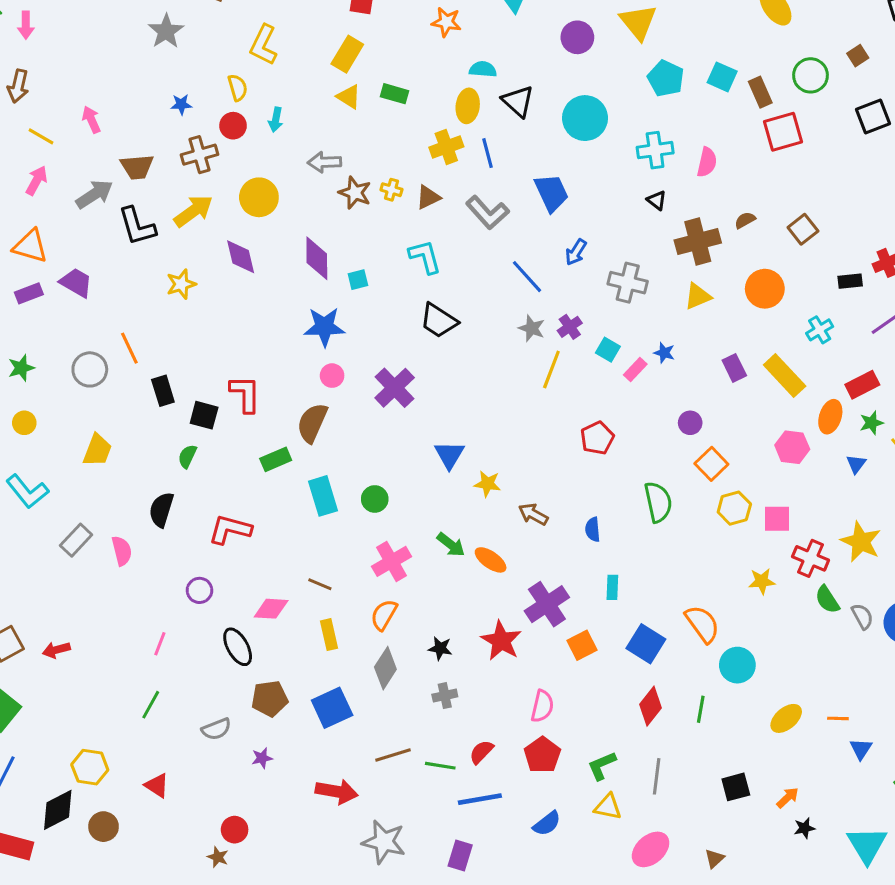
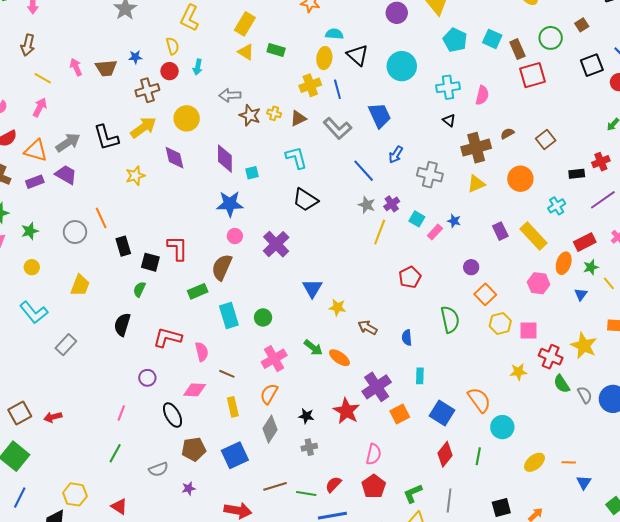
brown trapezoid: (137, 167) -> (106, 68), moved
gray arrow: (94, 194) -> (68, 143), moved
pink semicircle: (122, 551) -> (202, 352), moved

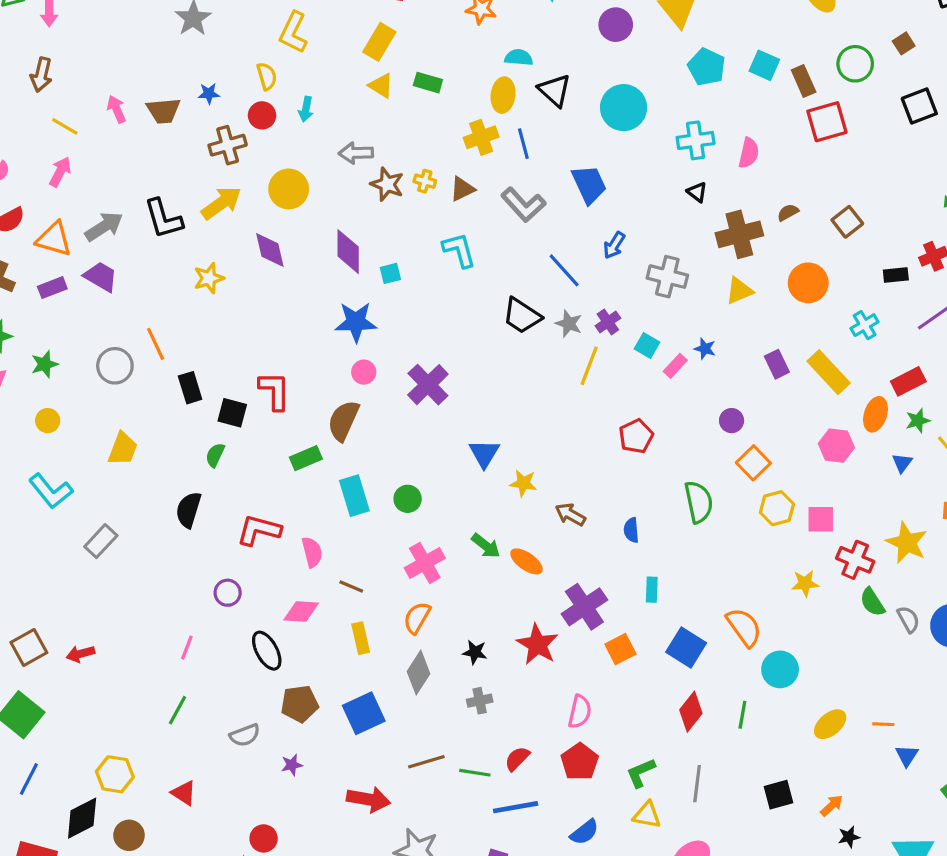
black trapezoid: (305, 200) -> (522, 316), moved

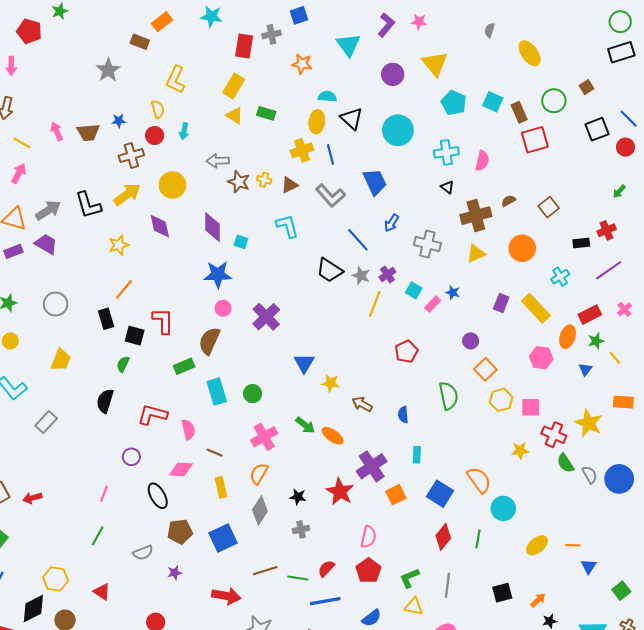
cyan square: (390, 273) -> (241, 242), turned 32
orange line: (156, 344) -> (124, 289), moved, turned 65
purple rectangle: (777, 364) -> (501, 303), turned 48

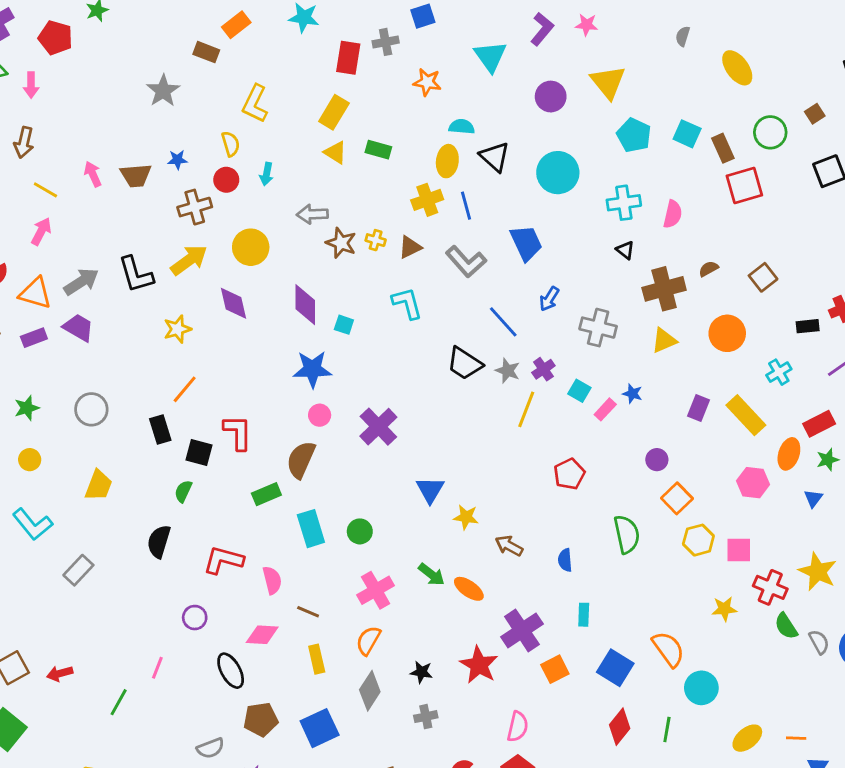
green line: (98, 536) -> (119, 702), moved

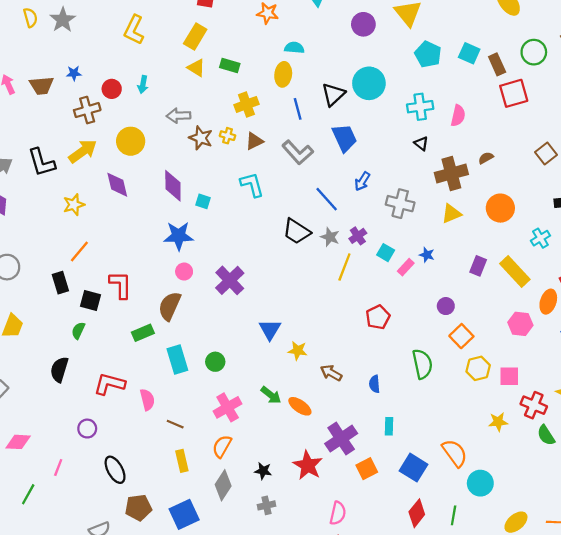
yellow semicircle: (231, 144) -> (30, 18), moved
black triangle: (495, 157) -> (333, 94), moved, turned 35
yellow cross: (427, 200) -> (246, 104), moved
brown square: (763, 277) -> (546, 153), moved
pink diamond: (262, 635) -> (18, 442), moved

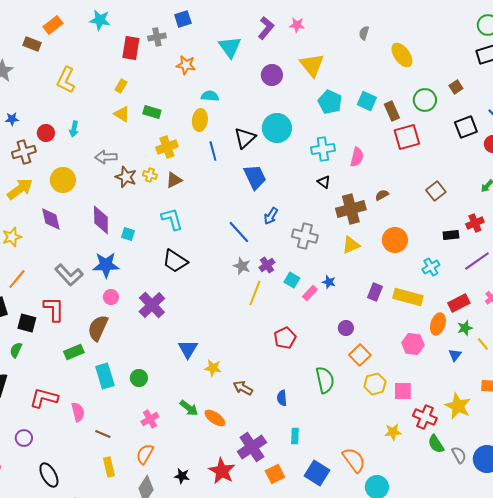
yellow rectangle: (195, 37) -> (121, 86), size x0.6
gray L-shape: (298, 152) -> (69, 275), moved
black trapezoid: (297, 231) -> (175, 261), moved
yellow rectangle: (515, 272) -> (408, 297), turned -32
pink cross: (228, 407) -> (150, 419), size x0.7

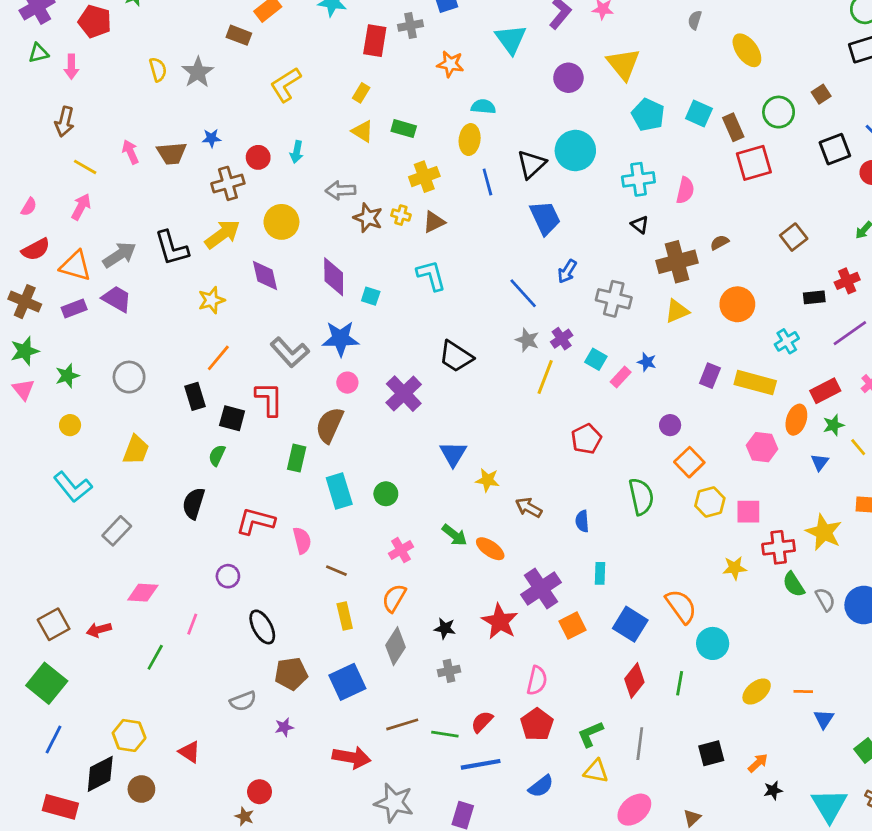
yellow L-shape: (66, 80) -> (286, 85), turned 32
black trapezoid: (175, 261) -> (456, 356), moved
green rectangle: (74, 352) -> (297, 458), turned -54
red cross: (425, 417) -> (779, 547), turned -30

